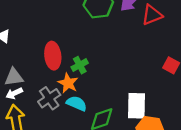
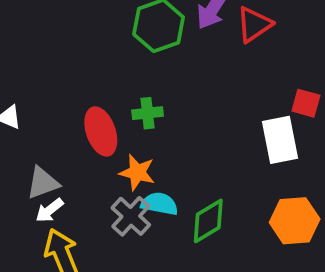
green cross: (80, 65) -> (148, 113), moved, turned 35
gray cross: (49, 98) -> (131, 216), moved
white rectangle: (137, 106) -> (280, 140), moved

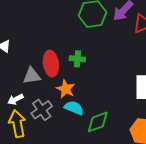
gray triangle: (43, 183) -> (32, 76), moved
gray cross: (131, 216) -> (42, 110), moved

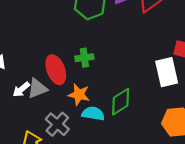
white arrow: (15, 99) -> (21, 89), moved
green diamond: (98, 122) -> (121, 102), moved

